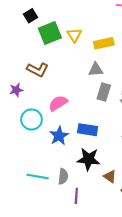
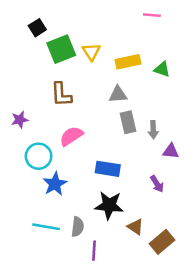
brown L-shape: (38, 70) -> (61, 94), moved, turned 60
gray rectangle: (104, 92) -> (128, 122), turned -30
blue star: (59, 136) -> (55, 184), moved

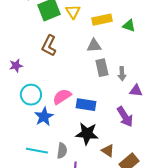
brown L-shape: (61, 94) -> (49, 46), turned 30
pink semicircle: (71, 136) -> (62, 97), moved
purple arrow: (157, 184) -> (125, 117), size x1.5

